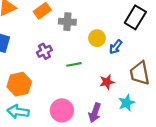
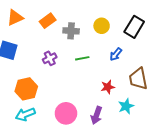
yellow circle: (97, 38) -> (102, 26), moved
green line: (74, 64) -> (82, 58), moved
cyan arrow: (18, 112) -> (25, 114), turned -30

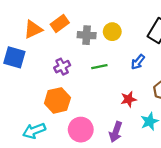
orange triangle: (15, 18) -> (33, 29), moved
yellow circle: (102, 26) -> (112, 32), moved
orange hexagon: (26, 89) -> (57, 100), moved

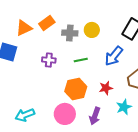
blue arrow: (138, 62) -> (114, 56), size x1.5
purple cross: (62, 67) -> (49, 60), turned 32
orange hexagon: (57, 100) -> (76, 89), moved

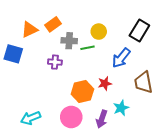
gray cross: (70, 33) -> (69, 41), moved
green line: (81, 60) -> (87, 48), moved
red star: (106, 88) -> (105, 83), moved
cyan star: (124, 107) -> (121, 108), moved

